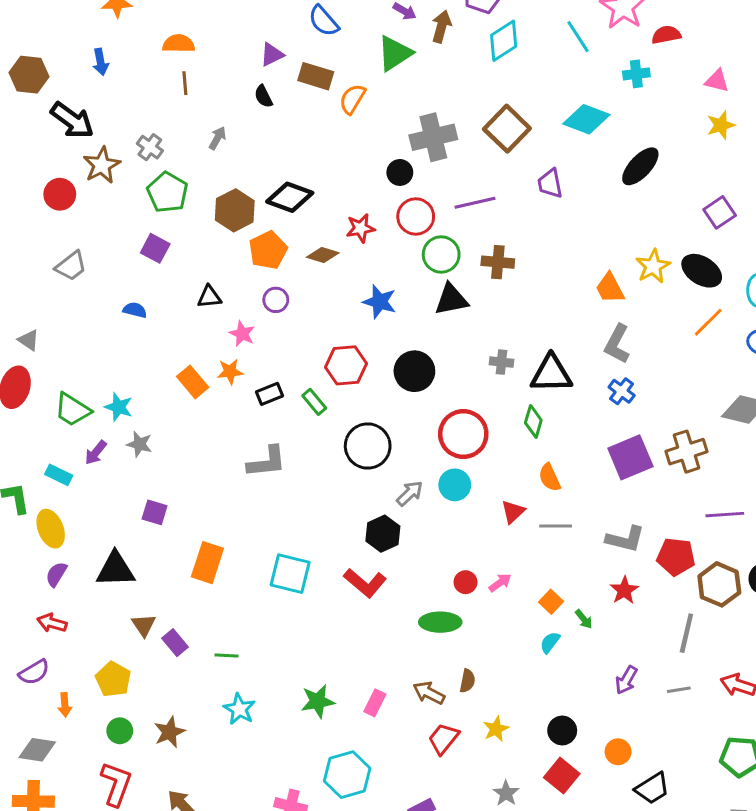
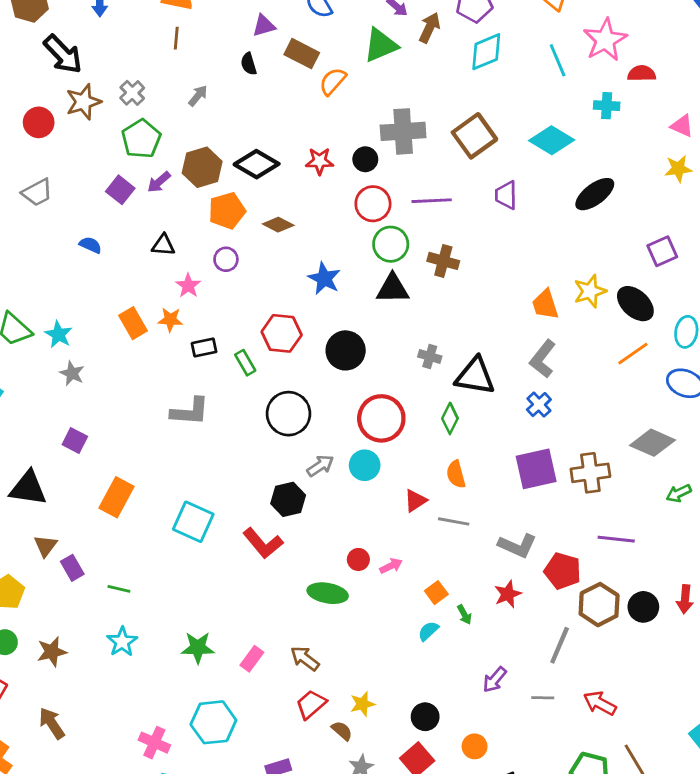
red star: (361, 228) -> (320, 161), moved
purple arrow: (96, 453) -> (159, 182), moved
brown semicircle: (467, 681) -> (342, 731), moved, turned -70

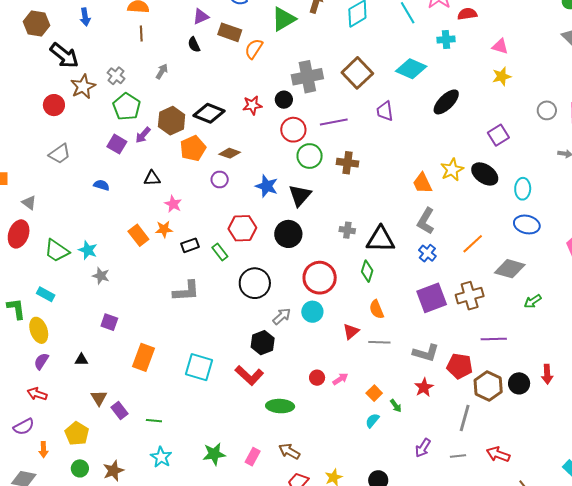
purple circle: (226, 259) -> (220, 179), moved
black triangle: (393, 289) -> (300, 195), moved, turned -40
orange line: (633, 354) -> (473, 244), moved
black triangle: (28, 488) -> (81, 360), size x0.5
green ellipse: (328, 593) -> (280, 406), moved

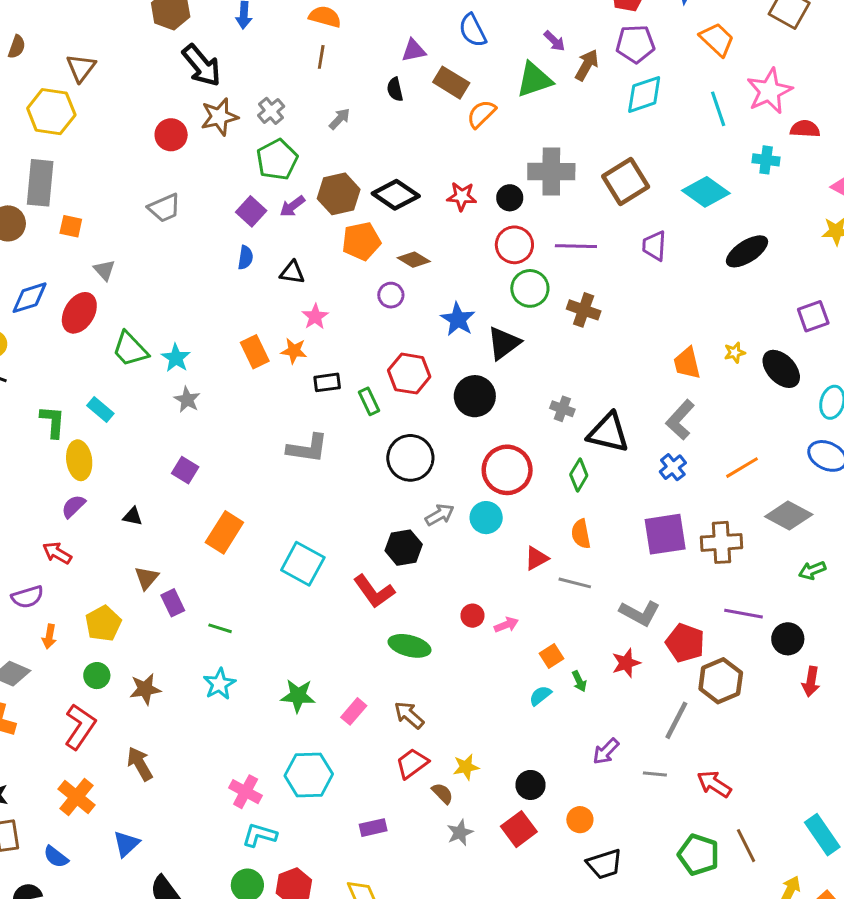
yellow star: (452, 170) -> (735, 353), size x0.6
blue semicircle: (101, 185) -> (245, 258), moved, turned 70
black circle: (519, 383) -> (788, 639), moved

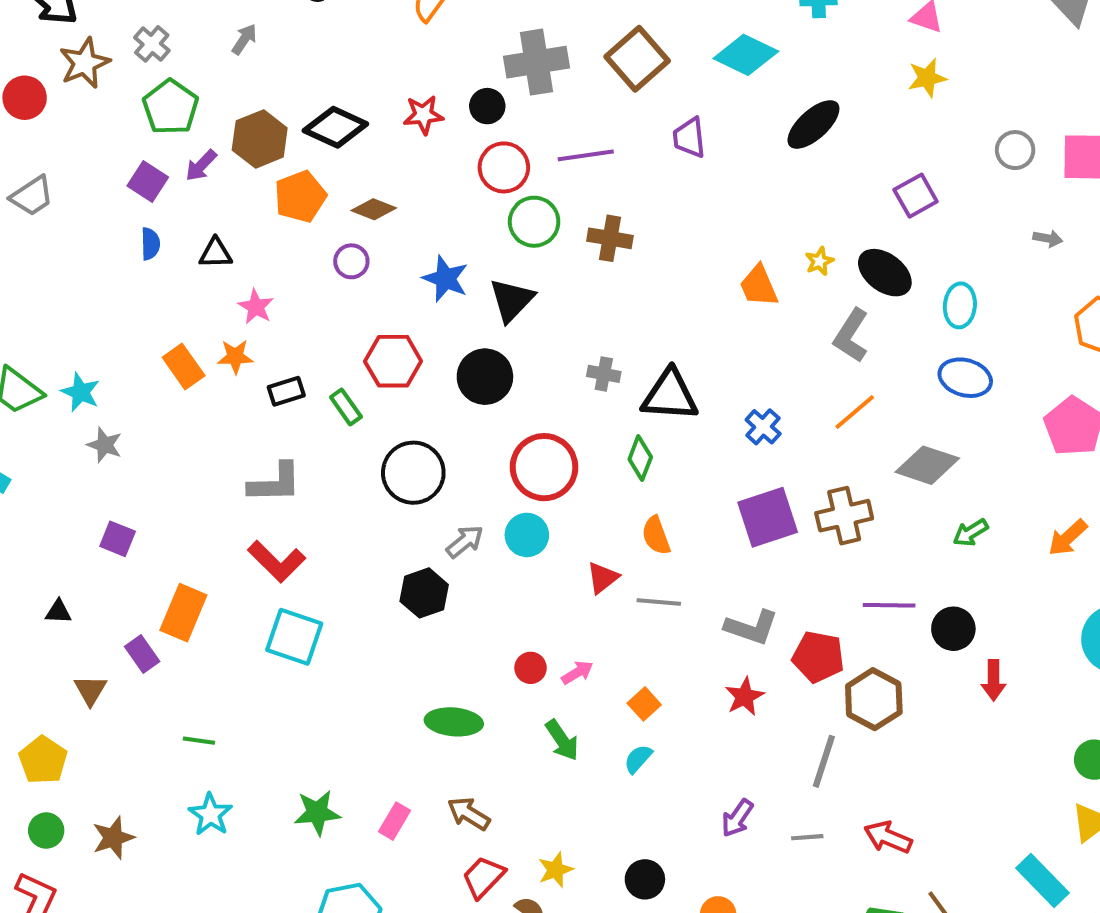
gray L-shape: (680, 420) -> (851, 336), moved
red L-shape: (374, 591) -> (277, 561), moved
purple rectangle: (173, 603) -> (142, 654), moved
green arrow: (579, 681) -> (562, 740), moved, size x1.5

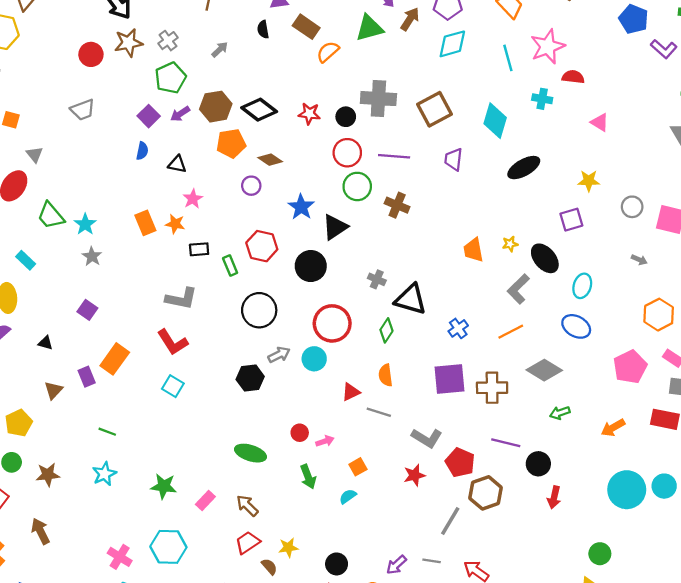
cyan diamond: (746, 55) -> (495, 121), turned 68
yellow star: (927, 78) -> (589, 181), moved
cyan square: (294, 637) -> (173, 386), size x0.7
purple arrow: (737, 818) -> (396, 565), moved

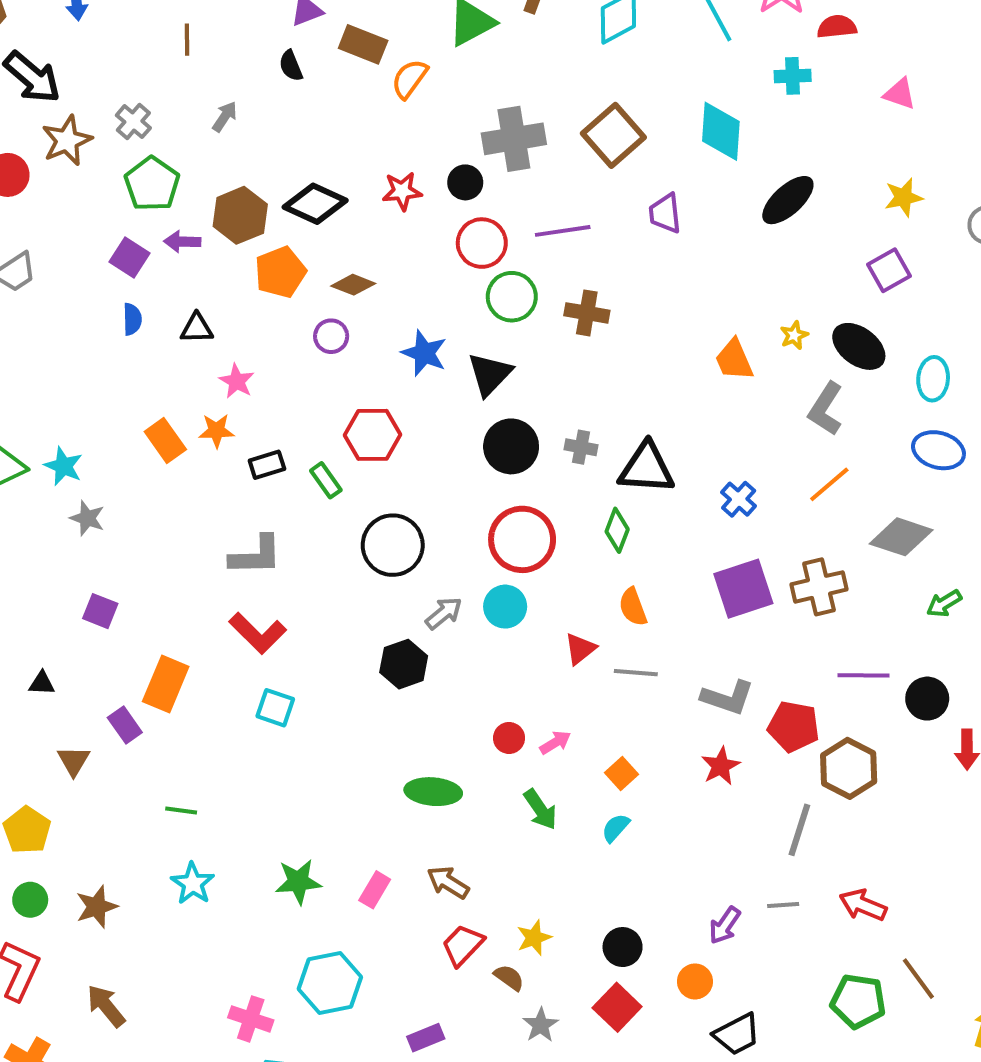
purple arrow: (180, 114) -> (182, 242), turned 48
black circle: (311, 266) -> (511, 446), moved

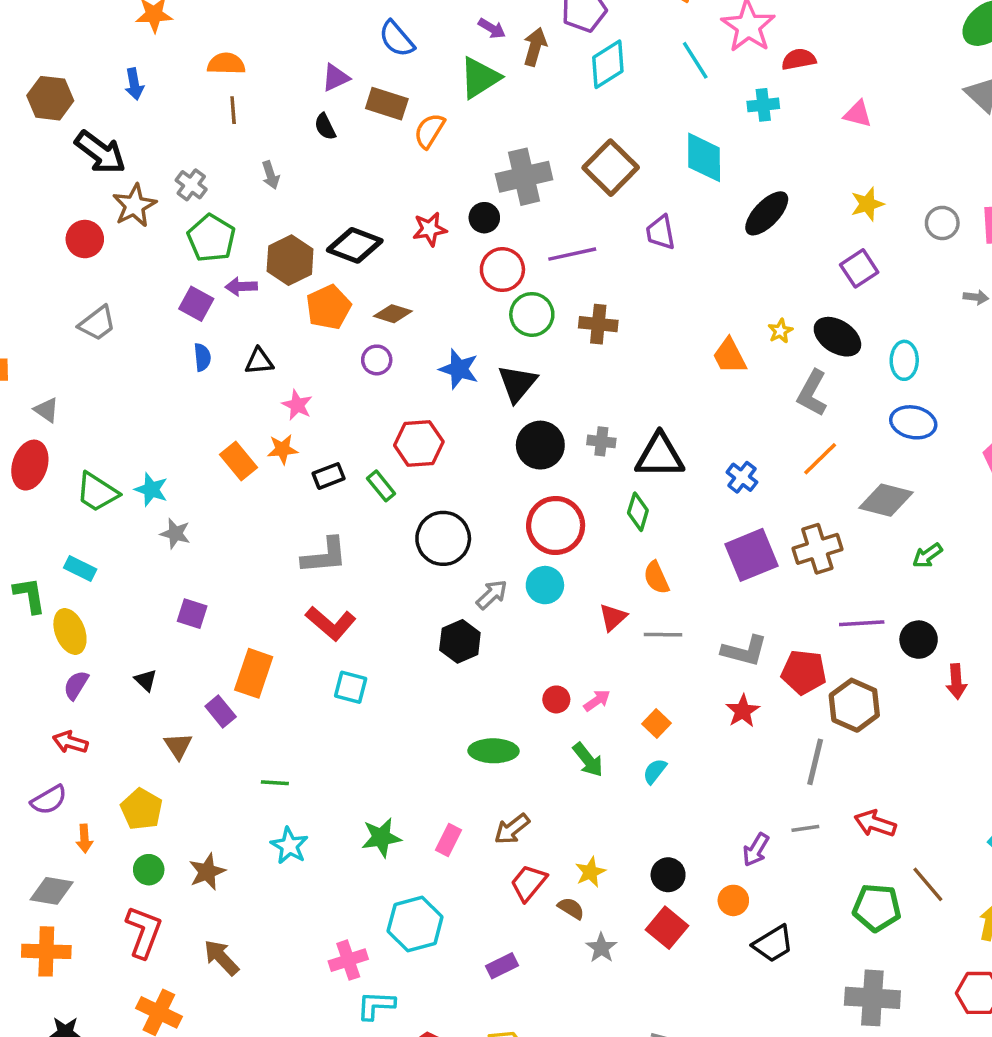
gray arrow: (225, 117) -> (271, 175), turned 132
black triangle: (42, 683) -> (146, 680), turned 45
brown arrow: (448, 882) -> (512, 829), turned -66
pink cross: (251, 1019) -> (348, 960), turned -33

